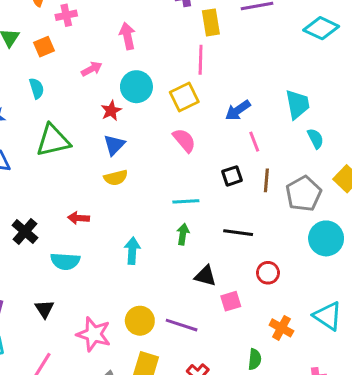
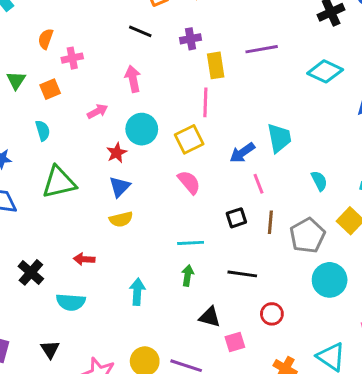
cyan trapezoid: (297, 104) -> (279, 138), moved

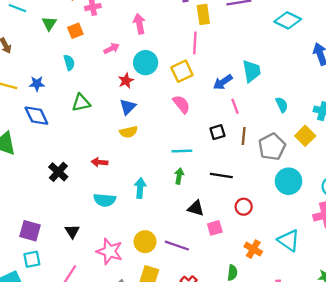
green triangle: (59, 182) -> (81, 103), size x0.7
cyan semicircle: (71, 302) -> (105, 200), moved

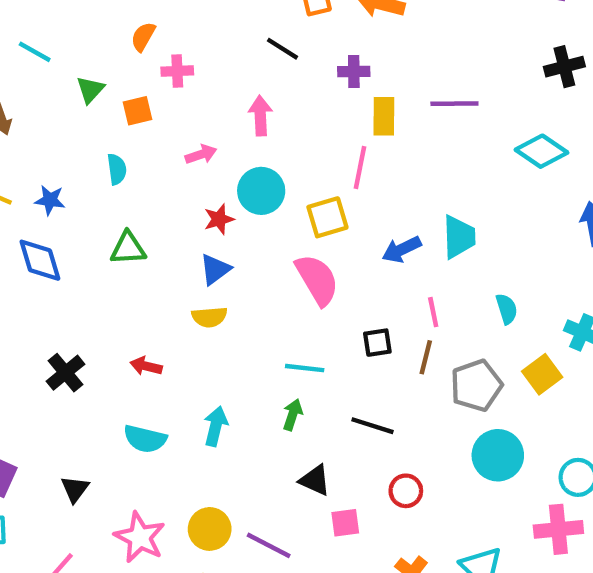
pink semicircle: (181, 104) -> (317, 280), size x1.4
pink line: (235, 106) -> (433, 312), moved

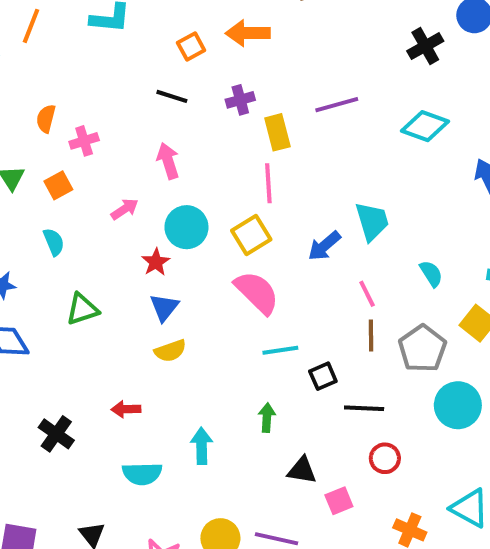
black square: (377, 343) -> (323, 376), moved
cyan line: (305, 368) -> (280, 350), moved
black line: (372, 426) -> (364, 408), moved

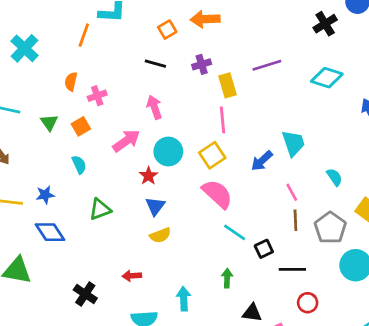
orange line: (31, 26) -> (84, 35), moved
pink arrow: (125, 209) -> (126, 141), size x1.5
cyan line: (280, 350) -> (235, 232), turned 45

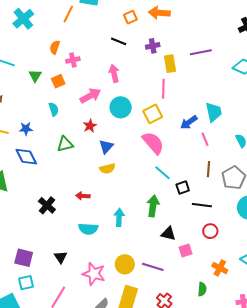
red star: (148, 176) -> (90, 126), moved
pink line: (292, 192) -> (205, 139), moved
green arrow: (227, 278) -> (153, 206), size x1.5

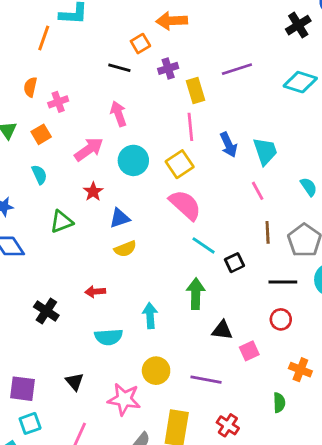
orange square: (130, 17) -> (140, 44), moved
blue arrow: (189, 122) -> (229, 145), moved, turned -72
blue triangle: (106, 147) -> (120, 218), turned 35
black line: (202, 205) -> (283, 282), moved
yellow circle: (125, 264) -> (156, 371), moved

